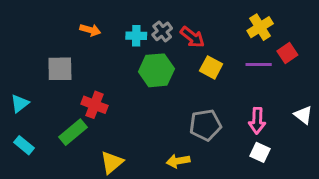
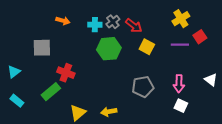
yellow arrow: (178, 161) -> (109, 112), moved

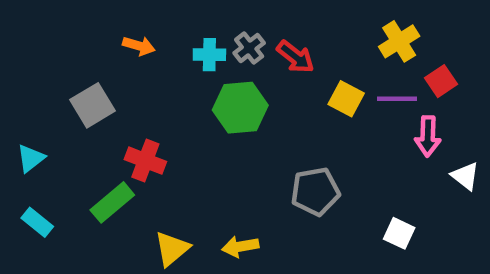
yellow square: (147, 47) -> (346, 99), moved
gray square: (42, 48) -> (92, 105), turned -30
pink arrow: (179, 84) -> (428, 136), moved

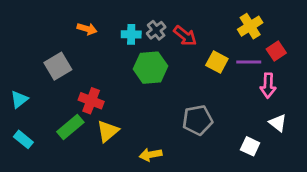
white triangle: (465, 176) -> (278, 123), moved
yellow triangle: (172, 249) -> (108, 131), moved

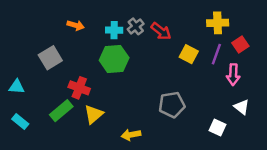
yellow cross: (250, 26) -> (218, 23), turned 30
purple line: (249, 62) -> (216, 54), turned -70
green hexagon: (151, 68) -> (114, 59), moved
cyan triangle: (19, 99) -> (17, 87), turned 42

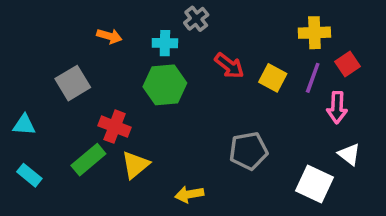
gray cross: (136, 26) -> (196, 19), moved
red arrow: (161, 31) -> (229, 66), moved
white square: (218, 128) -> (314, 184), size x1.5

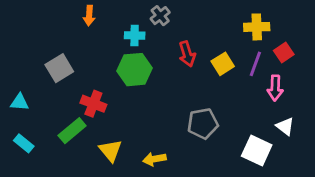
orange arrow: (109, 36) -> (89, 16), moved, turned 78
red arrow: (229, 66) -> (187, 54), turned 35
yellow square: (273, 78) -> (223, 64), turned 30
yellow triangle: (135, 165) -> (110, 151), moved, turned -30

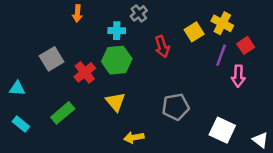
yellow cross: (257, 27) -> (222, 23), turned 30
yellow square: (223, 64) -> (194, 32), moved
red cross: (93, 104) -> (85, 72), moved, turned 30
white triangle: (285, 126) -> (260, 140), moved
yellow triangle: (110, 151) -> (115, 102), moved

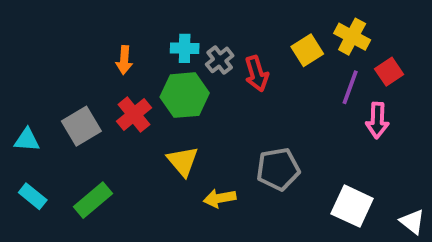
orange arrow: (77, 13) -> (124, 60), moved
gray cross: (139, 13) -> (220, 60), moved
gray square: (52, 59) -> (81, 126), moved
green rectangle: (63, 113) -> (93, 200), moved
yellow arrow: (134, 137) -> (220, 198), moved

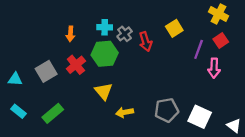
yellow cross: (352, 37) -> (218, 14), moved
gray pentagon: (278, 169) -> (167, 110), moved

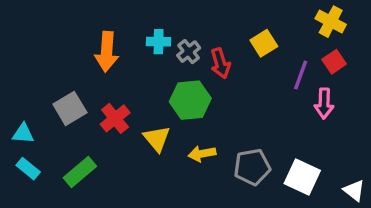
orange arrow: (70, 34) -> (107, 52), size x1.6
green hexagon: (105, 54) -> (190, 100), moved
red cross: (76, 65) -> (115, 118), moved
cyan triangle: (15, 79) -> (23, 134), moved
yellow arrow: (125, 112) -> (202, 154), moved

